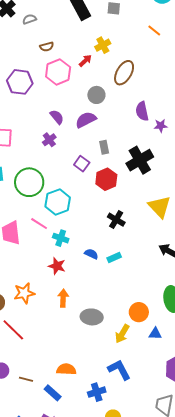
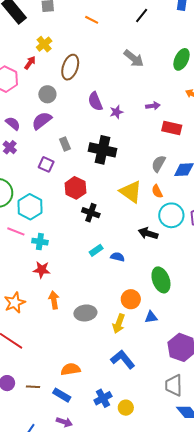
black cross: (140, 160) -> (102, 150), turned -36
red hexagon: (106, 179) -> (75, 188), moved
blue semicircle: (91, 254) -> (118, 257), moved
blue cross: (97, 392) -> (103, 398), moved

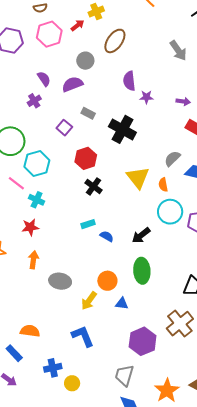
gray rectangle: (65, 144) -> (88, 113), turned -56
black arrow: (148, 233) -> (141, 235), moved, turned -72
red star: (42, 270) -> (30, 227), turned -30

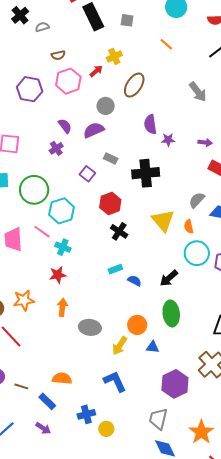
black cross: (122, 129) -> (146, 173), turned -32

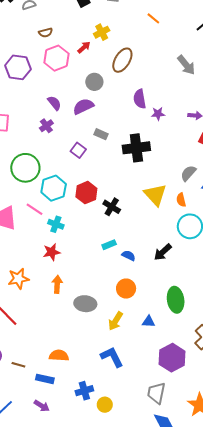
red hexagon: (110, 204) -> (86, 193), moved
green ellipse: (171, 313) -> (176, 300), moved
orange circle: (137, 325) -> (126, 289), moved
blue rectangle: (47, 401) -> (45, 379), turned -30

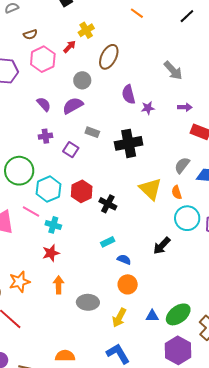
gray arrow: (186, 65) -> (173, 70), moved
purple cross: (46, 126) -> (45, 136), moved, turned 32
blue semicircle: (129, 256) -> (124, 260), moved
green ellipse: (176, 300) -> (178, 314), moved, turned 65

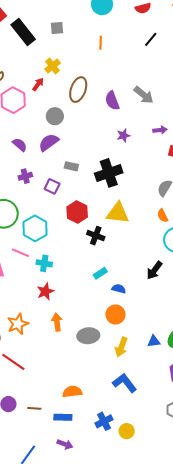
orange line: (137, 13) -> (101, 43), turned 64
purple semicircle: (129, 94) -> (112, 101), moved
yellow triangle: (151, 189) -> (118, 213), moved, turned -30
red hexagon: (82, 191) -> (77, 212), moved
orange circle: (128, 284) -> (115, 315), moved

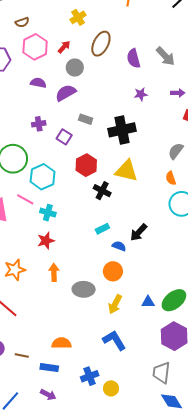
red arrow: (38, 84) -> (64, 47), moved
purple semicircle: (20, 145) -> (38, 83), moved, turned -35
black arrow: (154, 270) -> (139, 232), moved

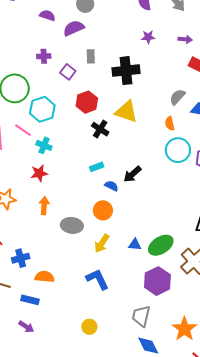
gray rectangle: (86, 119) -> (91, 56), turned 64
blue cross: (90, 376) -> (21, 258), moved

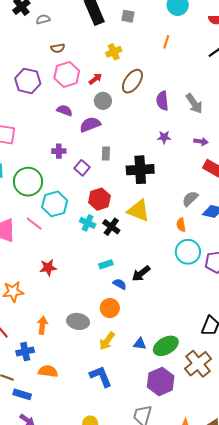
cyan cross: (44, 145) -> (88, 223), moved
orange arrow: (44, 206) -> (42, 325), moved
blue rectangle: (30, 300) -> (22, 394), moved

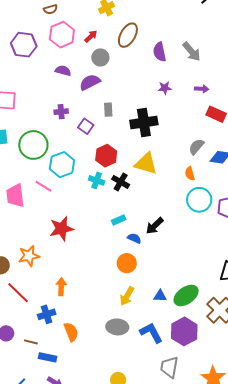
red star: (48, 268) -> (62, 229), size x1.4
gray ellipse: (78, 321) -> (117, 327), moved
orange semicircle: (48, 371) -> (71, 332), turned 66
blue L-shape: (101, 376) -> (151, 333), moved

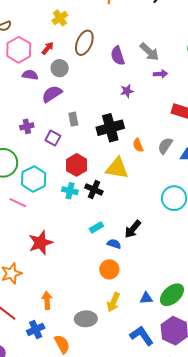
purple semicircle: (63, 71) -> (30, 75), moved
purple arrow: (202, 89) -> (161, 74), moved
orange semicircle: (190, 174) -> (138, 145), moved
gray ellipse: (117, 327) -> (86, 319), moved

